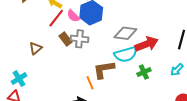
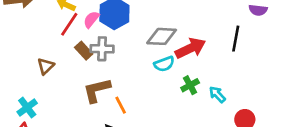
pink semicircle: (73, 16) -> (91, 19), turned 88
cyan semicircle: (126, 54) -> (164, 64), size x0.7
brown L-shape: (104, 70) -> (97, 90), moved
cyan arrow: (177, 70) -> (217, 94), moved, turned 96

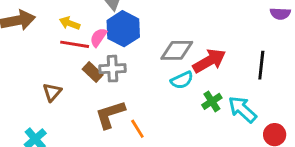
red line: (69, 24) -> (75, 44), turned 70
black line: (236, 39) -> (261, 65), moved
cyan arrow: (217, 94) -> (242, 109), size x1.5

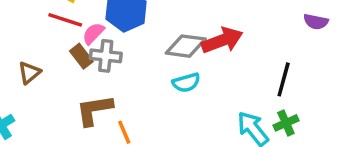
pink semicircle: (98, 37) -> (93, 33), moved
red arrow: (209, 61) -> (222, 40), moved
green cross: (212, 101) -> (286, 123), moved

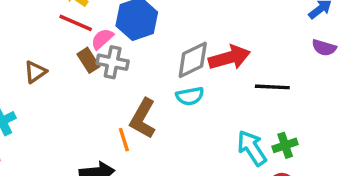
gray diamond: (186, 46) -> (193, 60), turned -39
black line: (284, 79) -> (272, 87), moved, turned 72
brown L-shape: (94, 110) -> (143, 119), moved, turned -57

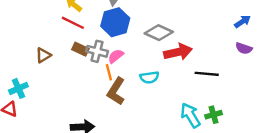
pink semicircle: (102, 39) -> (116, 56), moved
brown rectangle: (88, 60) -> (80, 49), turned -35
gray diamond: (193, 60) -> (159, 33), moved, turned 48
orange line: (124, 140) -> (109, 72), moved

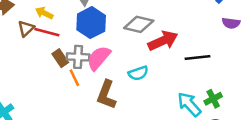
brown rectangle: (80, 49) -> (60, 58), turned 42
brown triangle: (43, 55) -> (26, 28), moved
pink semicircle: (116, 56) -> (99, 58), size x1.5
orange line: (109, 72) -> (74, 78), moved

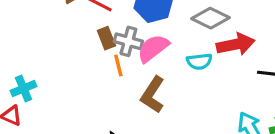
cyan semicircle: (138, 73) -> (199, 61), moved

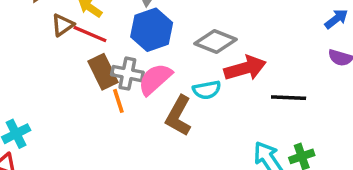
brown rectangle: (106, 38) -> (103, 72), size x1.4
brown L-shape: (153, 95) -> (179, 116), moved

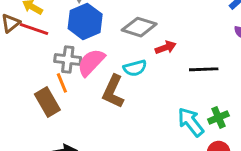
red arrow: (245, 68) -> (166, 47), size x0.6
brown rectangle: (103, 72) -> (47, 102), moved

